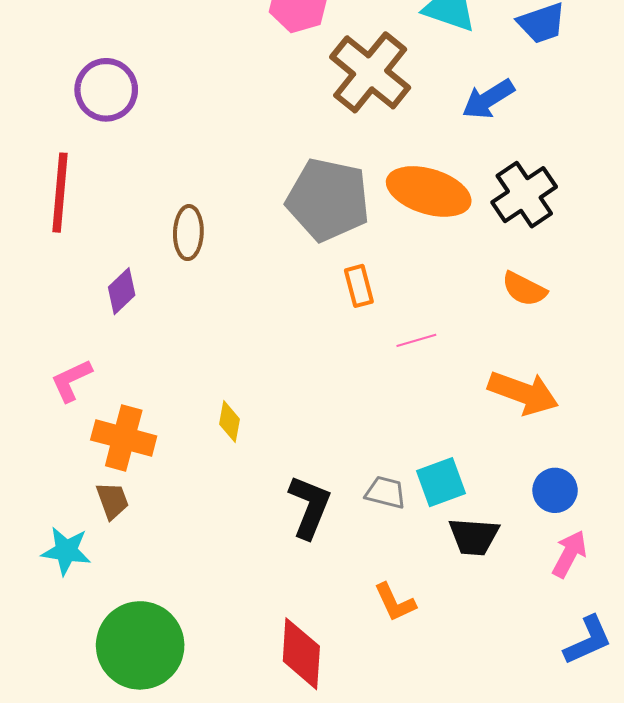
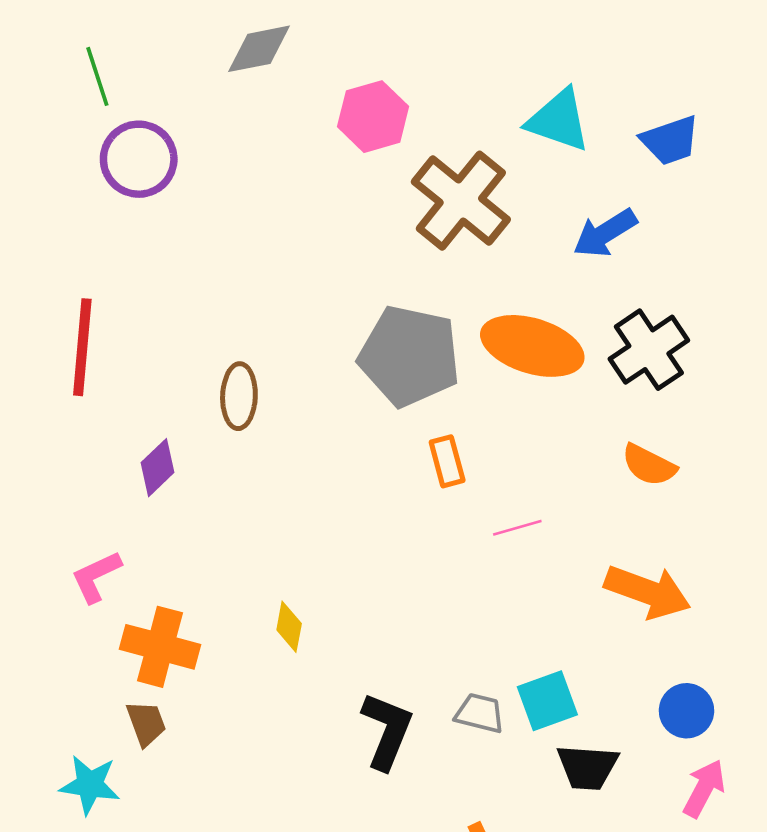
purple circle: (106, 90) -> (139, 159), moved

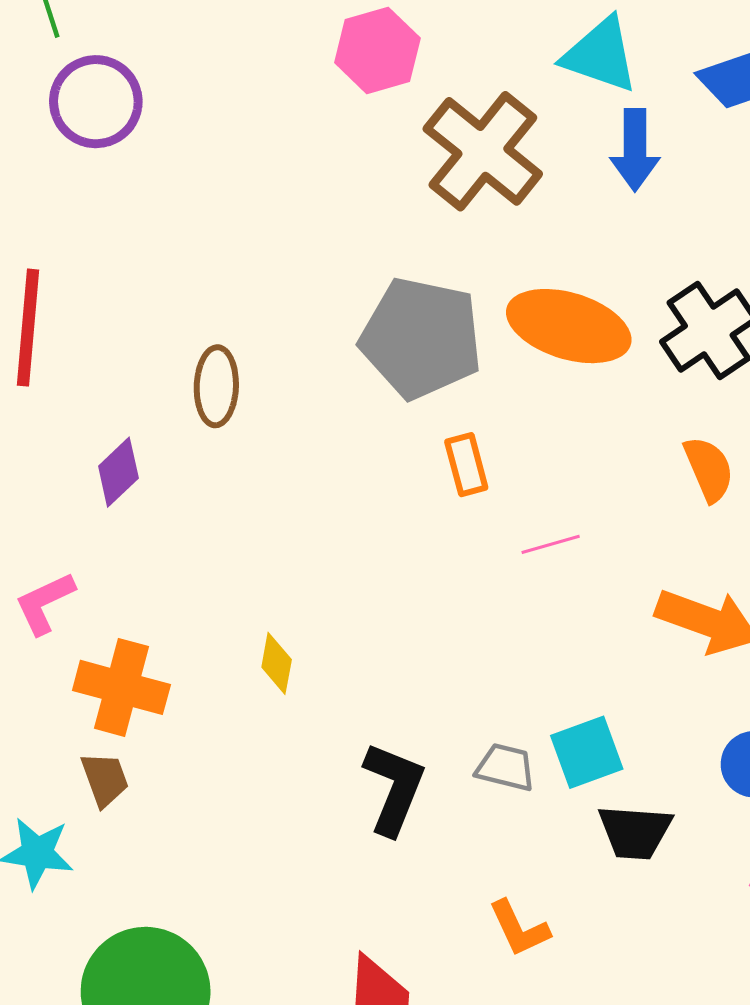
blue arrow: (605, 233) -> (635, 150), moved, turned -58
orange semicircle: (649, 465) -> (709, 469), turned -140

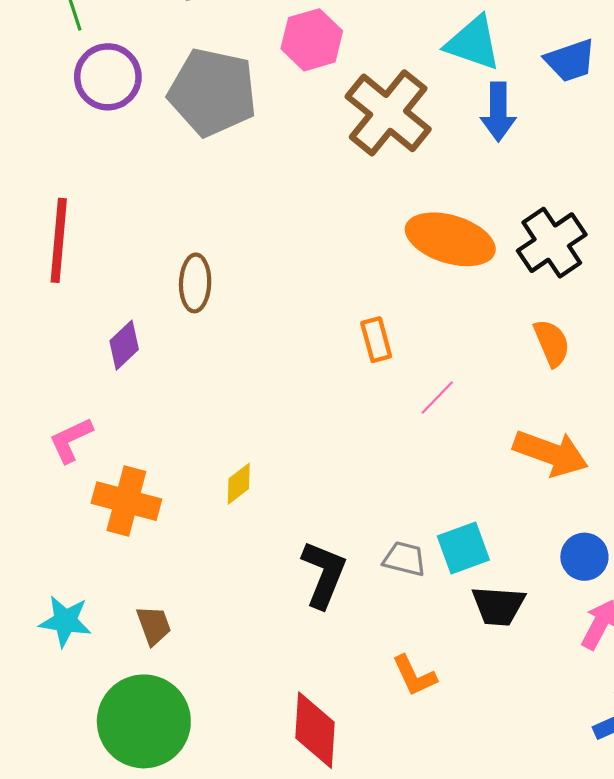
gray pentagon: (421, 338) -> (213, 92), moved
pink line: (551, 544) -> (437, 397), turned -30
yellow diamond: (277, 663) -> (239, 484), turned 42
brown trapezoid: (105, 779) -> (154, 625), moved

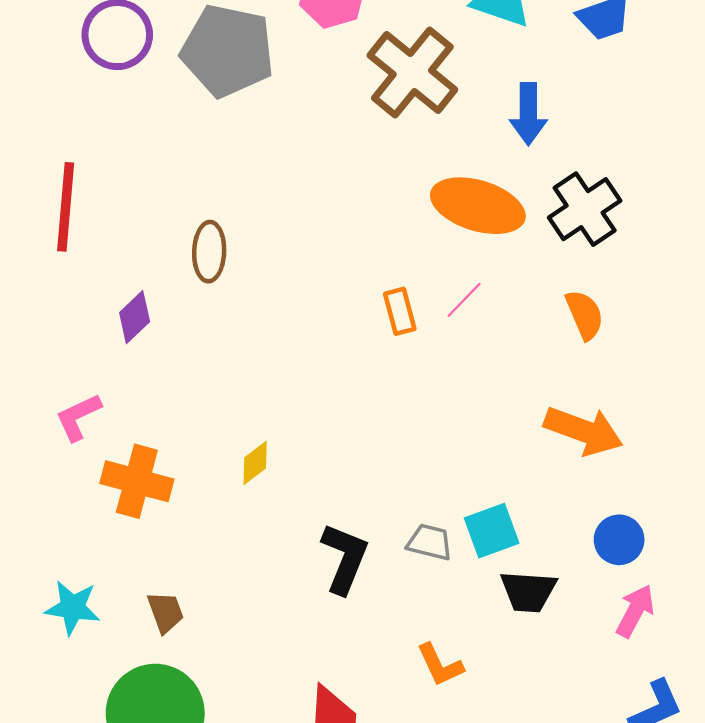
blue arrow: (498, 112) -> (528, 114), moved
pink line: (437, 397) -> (464, 300), moved

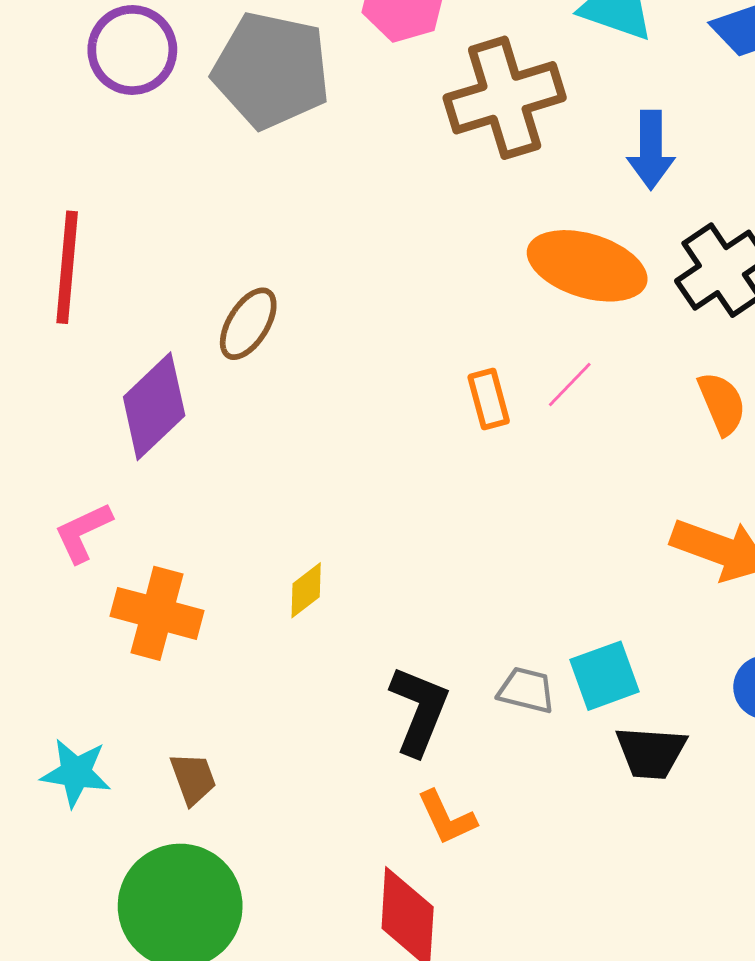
brown cross: (412, 72) -> (505, 98), turned 34
brown ellipse: (209, 252) -> (248, 324), turned 30
purple diamond: (135, 317) -> (154, 406), size x1.6
orange L-shape: (440, 665) -> (447, 818), moved

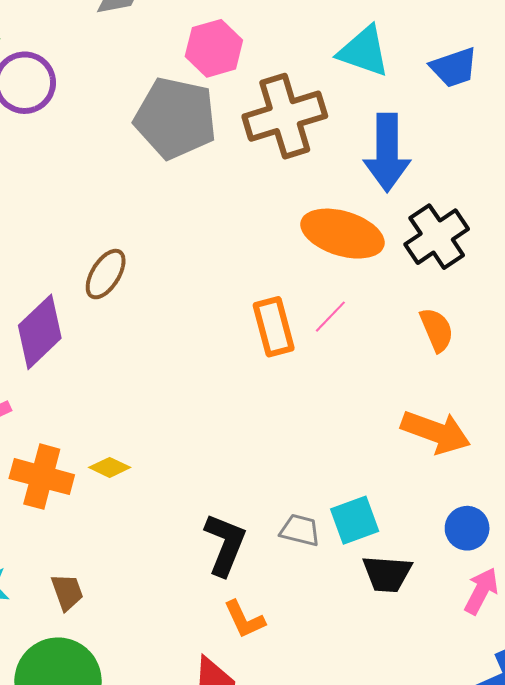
gray pentagon: (271, 70) -> (175, 118), moved
blue arrow: (651, 150) -> (387, 153), size x1.4
orange rectangle: (489, 399) -> (274, 327), size x1.4
yellow diamond: (306, 590) -> (110, 467), moved, turned 63

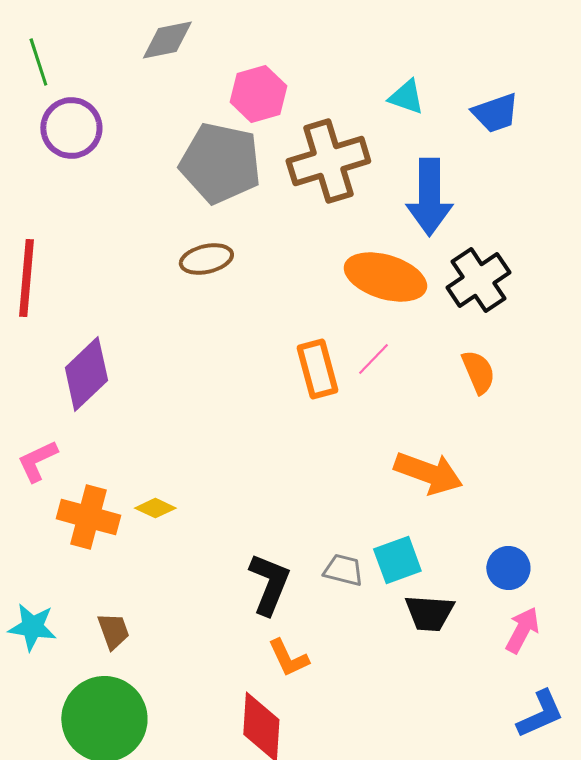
cyan triangle: (364, 51) -> (406, 97), size x0.7
brown ellipse: (106, 274) -> (206, 259), moved, turned 45
orange arrow: (436, 432) -> (428, 473), moved

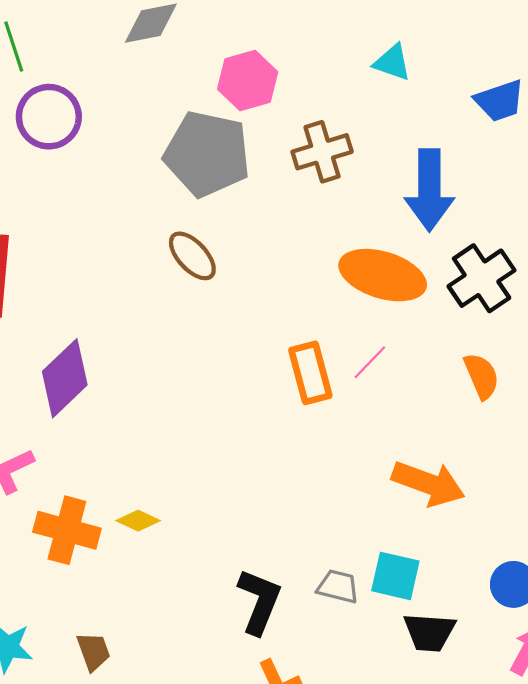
cyan triangle: (406, 97) -> (392, 62), moved
brown cross: (328, 161) -> (322, 152), size x0.7
brown ellipse: (206, 259) -> (192, 256), turned 60
cyan square: (397, 560) -> (395, 576), turned 33

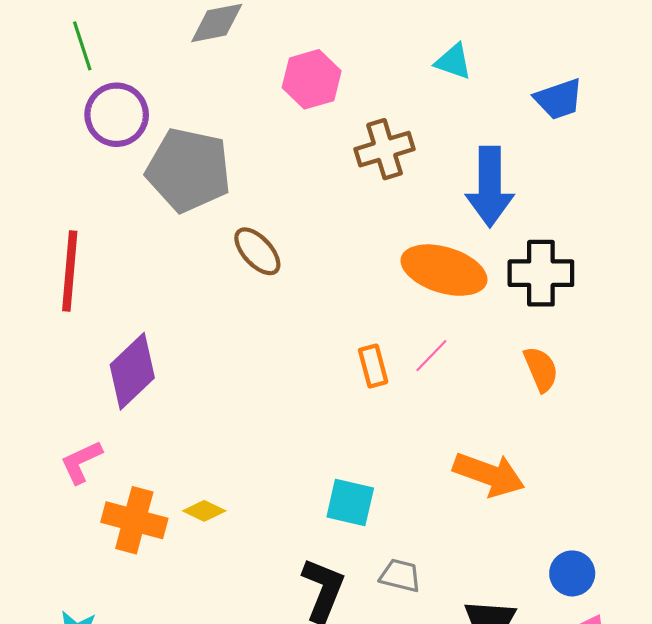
gray pentagon: (207, 154) -> (189, 170), moved
black cross: (482, 278) -> (541, 273), turned 34
orange rectangle: (310, 373) -> (373, 366), size x0.7
cyan square: (395, 576) -> (350, 503), moved

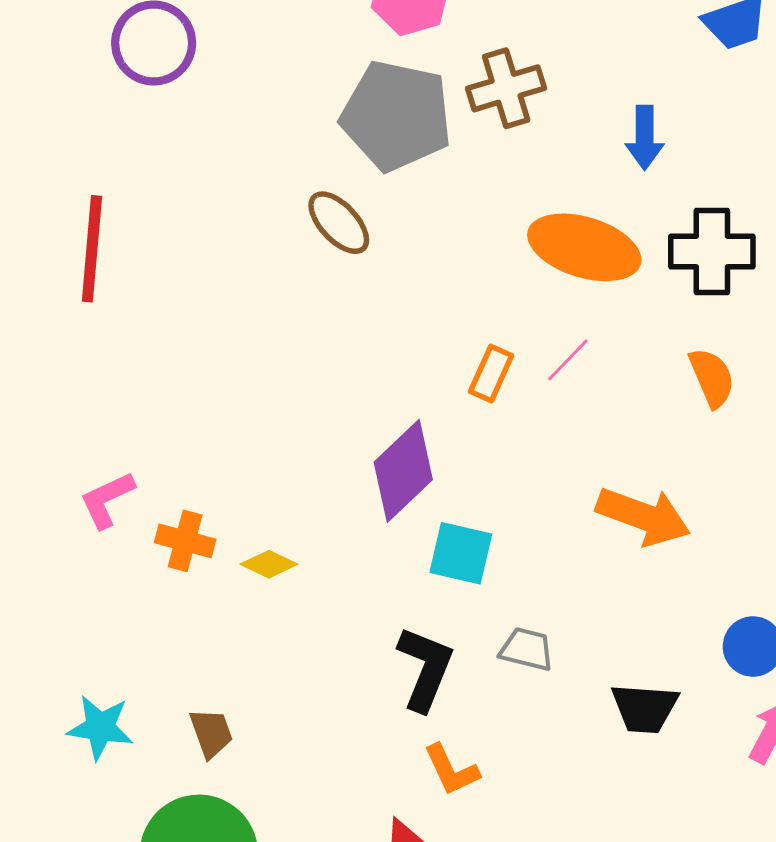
gray pentagon: (189, 170) -> (396, 116), moved
blue arrow: (490, 187) -> (645, 138), size x0.6
orange rectangle: (373, 366) -> (491, 374), turned 39
purple diamond: (132, 371) -> (403, 471), moved
orange cross: (134, 520) -> (185, 541), moved, size x0.7

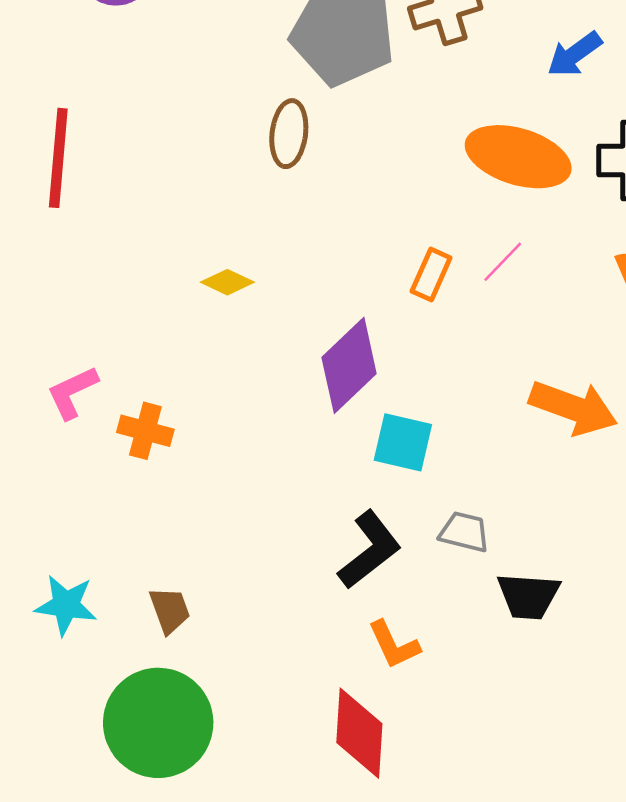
blue arrow: (645, 138) -> (575, 54), turned 54
brown ellipse: (339, 223) -> (289, 134), turned 50
yellow diamond: (269, 564) -> (227, 282), moved
black L-shape: (425, 668) -> (370, 550), turned 30
black trapezoid: (645, 708) -> (528, 596), moved

